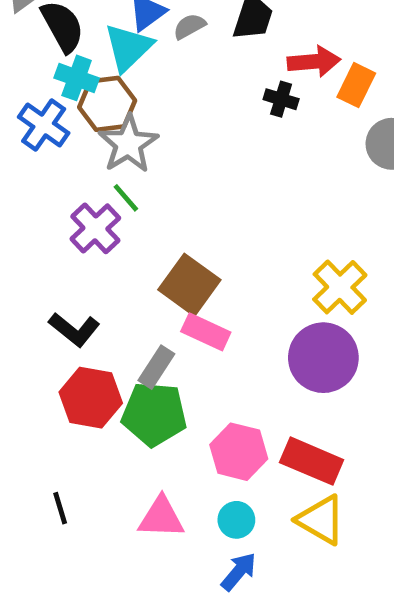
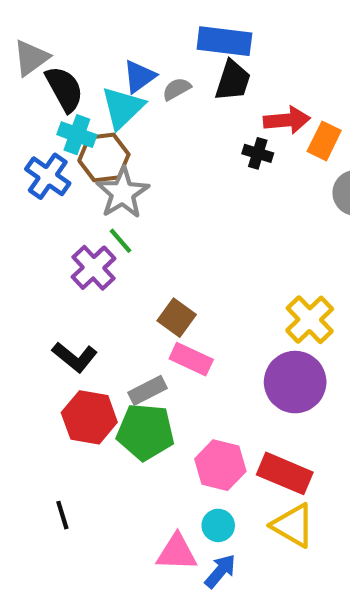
brown square: (189, 285) -> (177, 318), size x0.7
gray rectangle: (156, 367) -> (148, 390), turned 30
pink triangle: (161, 518) -> (177, 552), moved

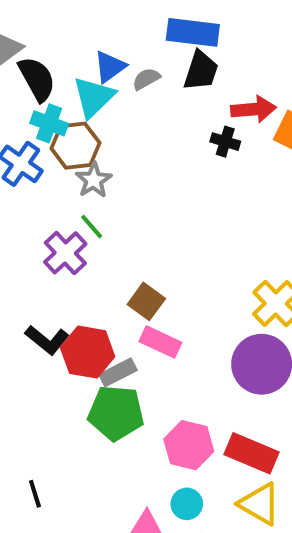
gray star: (123, 193) -> (94, 180), size x0.7
red hexagon: (89, 417) -> (88, 352), moved

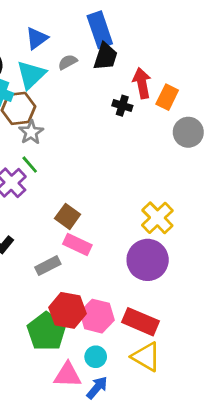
blue rectangle: (193, 32) -> (100, 30), turned 64
blue triangle: (110, 67) -> (37, 38), moved
red arrow: (254, 109) -> (142, 83), turned -96
red hexagon: (88, 352) -> (68, 310), moved
green pentagon: (116, 413) -> (47, 331), moved, turned 30

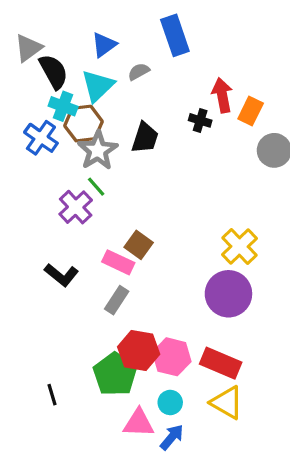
black trapezoid: (105, 56) -> (145, 138), moved
gray star: (31, 132) -> (98, 150), size x1.4
pink rectangle: (77, 244) -> (118, 262), moved
gray rectangle: (48, 266) -> (117, 300), turned -30

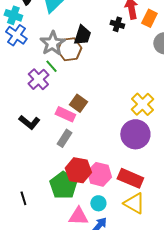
cyan cross: (63, 106) -> (13, 15), moved
brown hexagon: (84, 124) -> (69, 49), moved

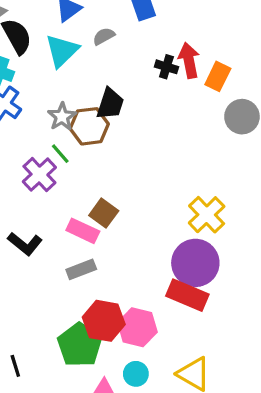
black cross: (117, 24) -> (166, 67), moved
gray star: (52, 43) -> (62, 117), size x0.7
gray rectangle: (64, 138) -> (81, 269), turned 36
red rectangle: (130, 178) -> (187, 295), moved

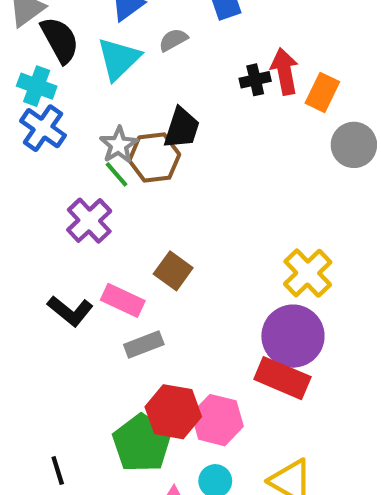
black cross: (166, 67) -> (255, 80), turned -30
green line: (60, 154) -> (117, 174), moved
pink rectangle: (83, 231) -> (123, 300), moved

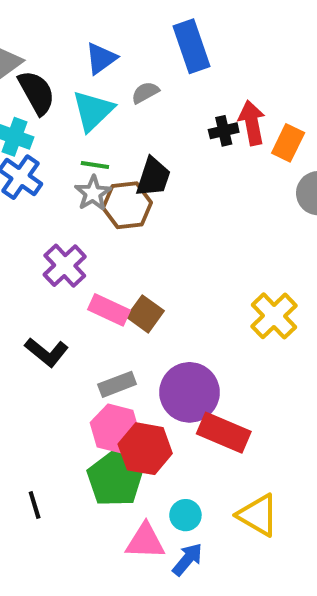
green line: (117, 174) -> (95, 165), moved, turned -40
pink rectangle: (123, 300) -> (109, 310), moved
purple circle: (293, 336) -> (189, 392), moved
red rectangle: (282, 378) -> (224, 433), moved
pink hexagon: (217, 420) -> (115, 429), moved

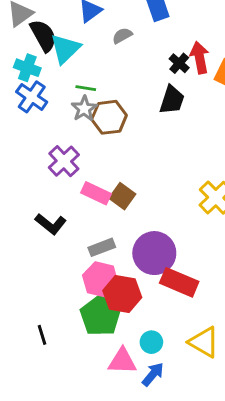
cyan triangle: (93, 111) -> (65, 49), moved
black cross: (224, 131) -> (179, 63), turned -36
black trapezoid: (153, 177) -> (172, 100), moved

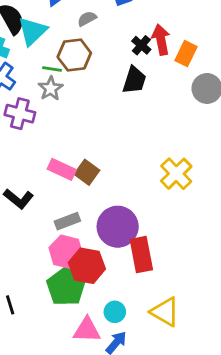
brown hexagon: (109, 117) -> (74, 55), moved
purple cross: (64, 161) -> (20, 114), moved, turned -32
red rectangle: (179, 282) -> (141, 255), turned 56

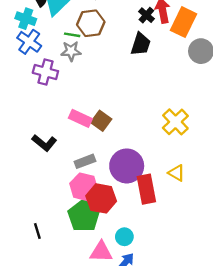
orange rectangle: (186, 54) -> (184, 22), size x1.4
gray star: (51, 88) -> (71, 51), turned 30
yellow triangle: (165, 312) -> (177, 173), moved, size x0.7

